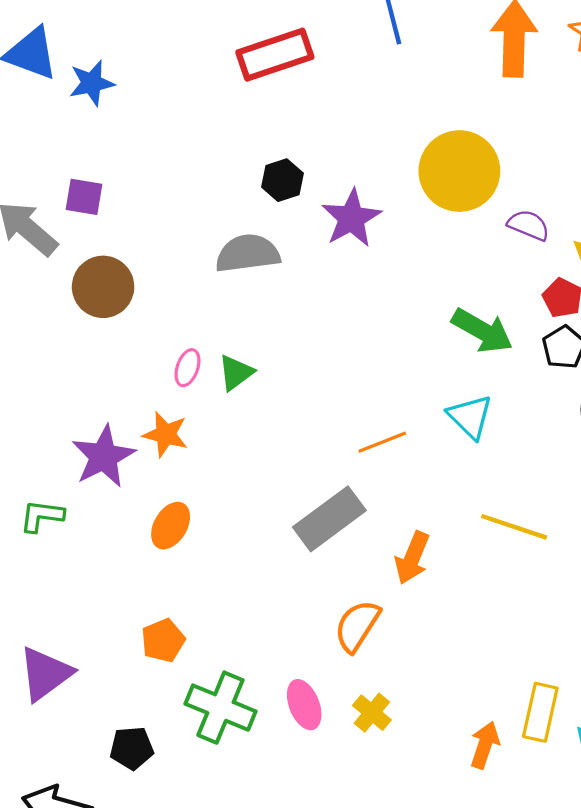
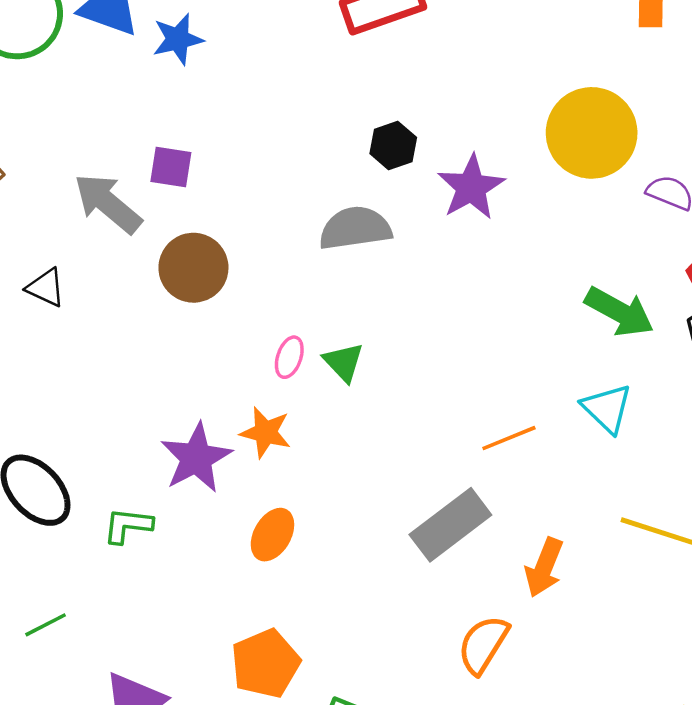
green triangle: (236, 373) -> (344, 362), turned -36
orange pentagon: (163, 640) -> (266, 664), size x1.4

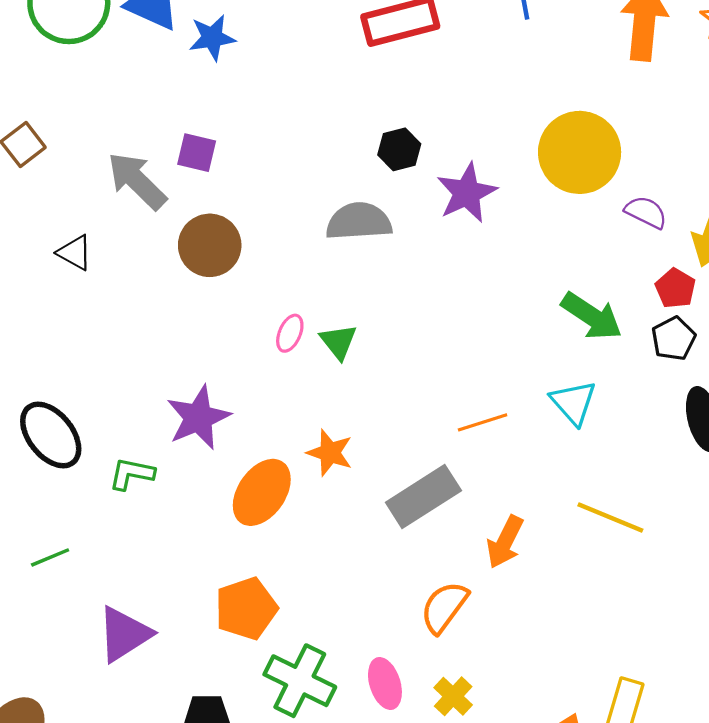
orange star: (266, 432) -> (330, 453), moved
orange ellipse: (272, 535) -> (262, 492), size x1.4

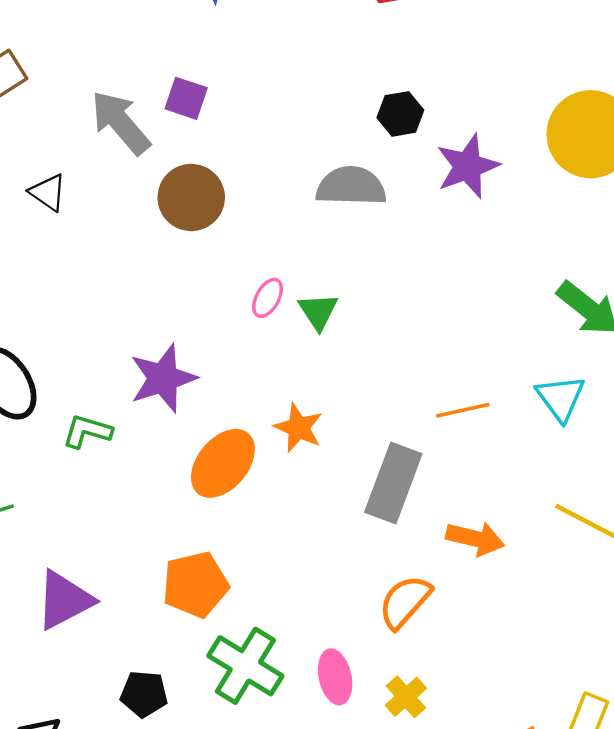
gray rectangle: (423, 497) -> (393, 483), turned -42
orange arrow: (505, 542) -> (475, 539), turned -108

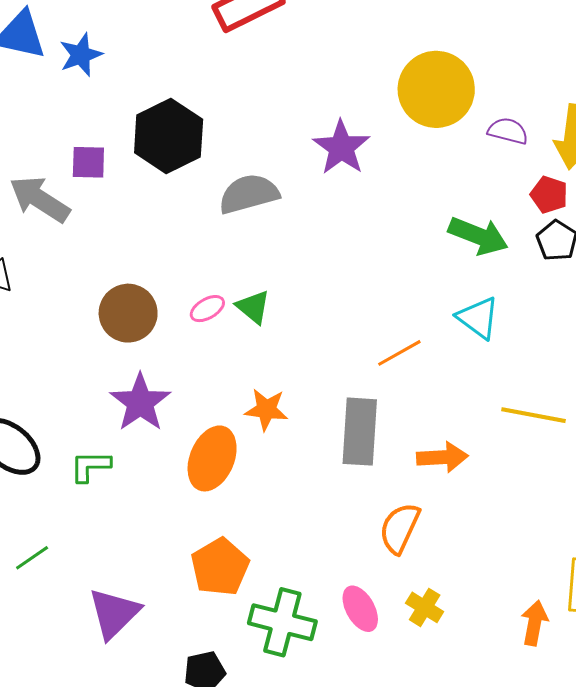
black hexagon: (400, 114) -> (169, 136), moved, size x1.8
brown circle: (191, 197) -> (128, 313), moved
pink ellipse: (268, 298) -> (207, 309), turned 48

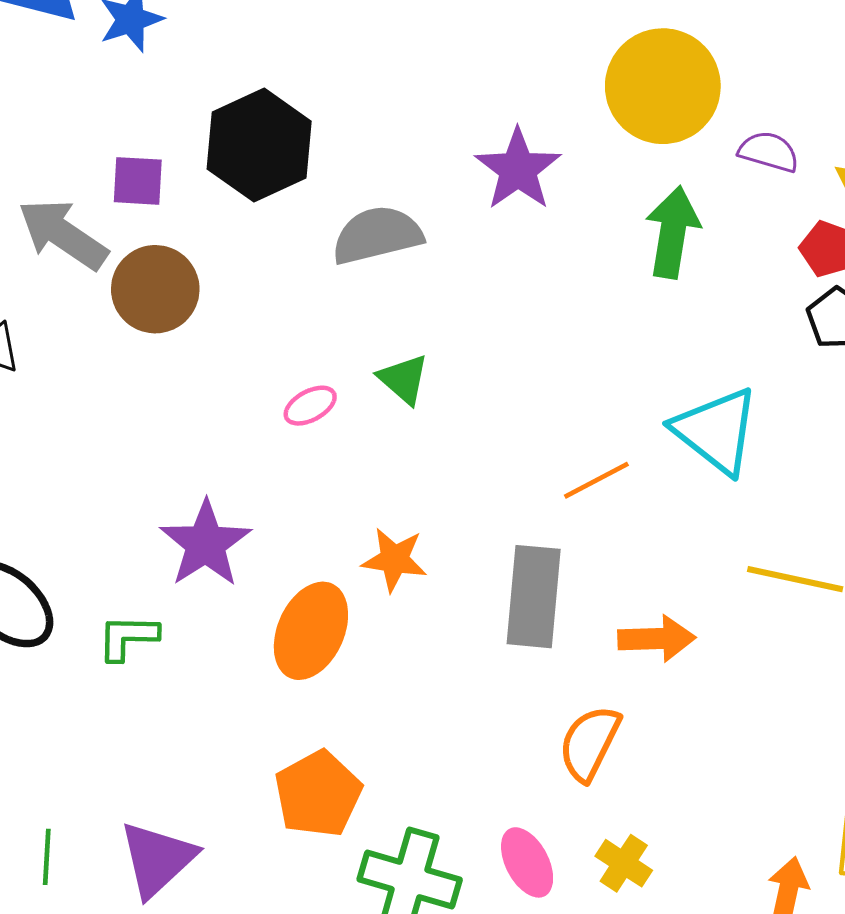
green arrow: (478, 236) -> (673, 232), moved, turned -104
green triangle: (253, 307) -> (404, 379), moved
brown circle: (128, 313) -> (155, 289), moved
cyan triangle: (478, 318) -> (716, 431), size x1.4
green line: (32, 558) -> (47, 857), moved, turned -54

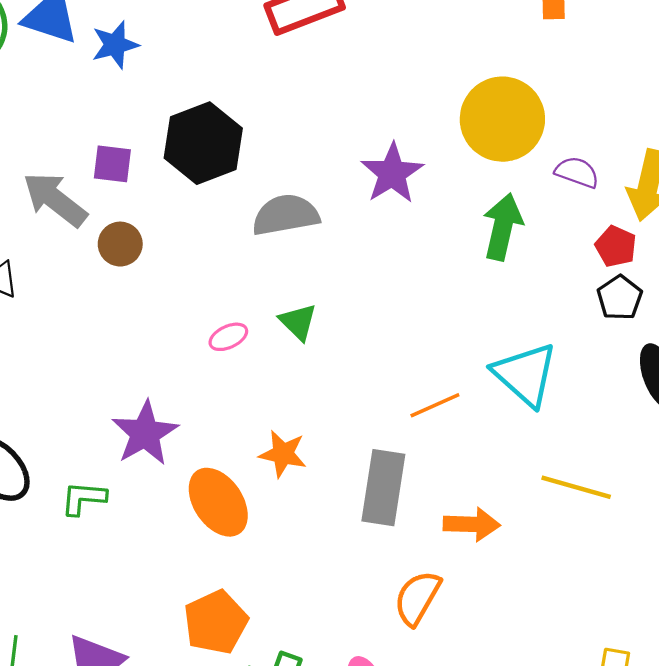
brown circle: (155, 289) -> (120, 244), size x0.7
orange ellipse: (311, 631) -> (218, 502), turned -62

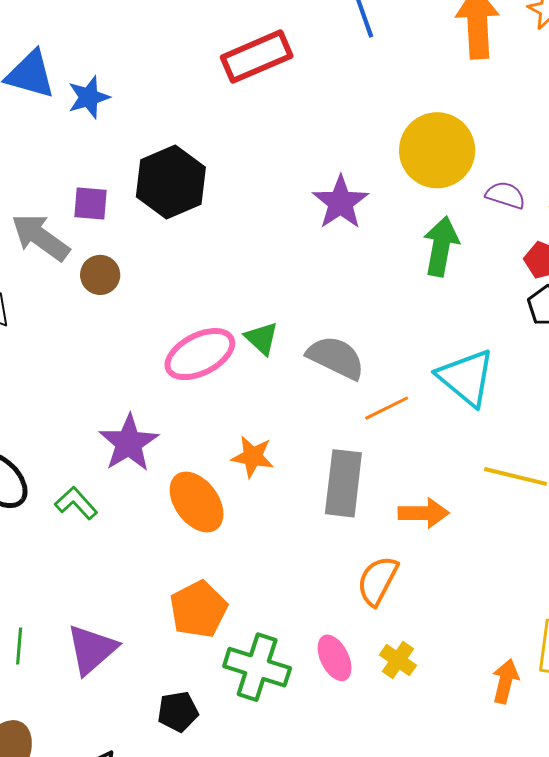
gray semicircle: (286, 215) -> (336, 358), moved, turned 38
pink ellipse: (228, 337) -> (200, 354), size x2.0
green L-shape: (84, 498) -> (76, 503), turned 45

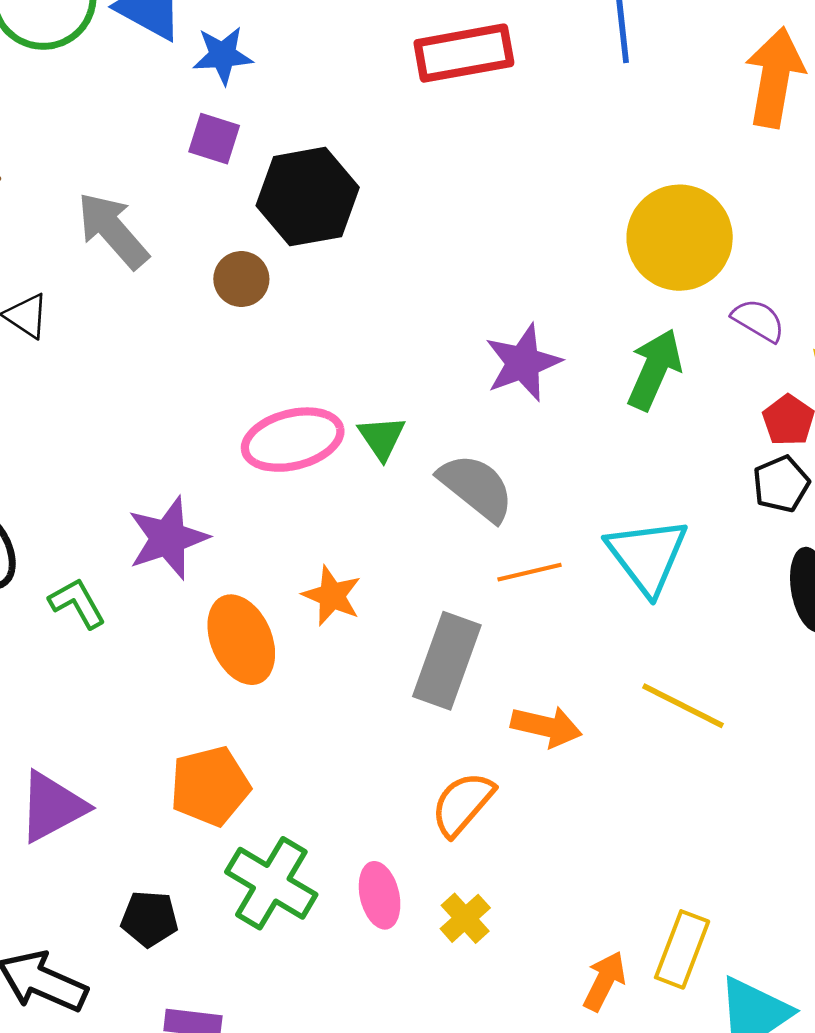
purple star: (340, 202) -> (523, 363), moved
purple square: (90, 204) -> (214, 139), moved
brown circle: (100, 275) -> (241, 279), moved

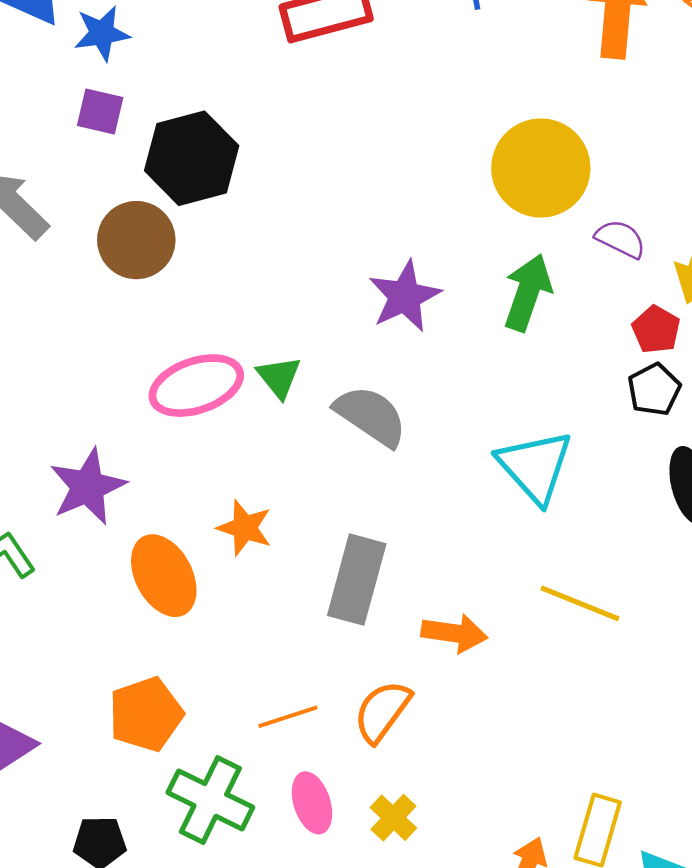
brown circle: (241, 279) -> (136, 240), size x1.5
orange line: (529, 572) -> (288, 717), moved

